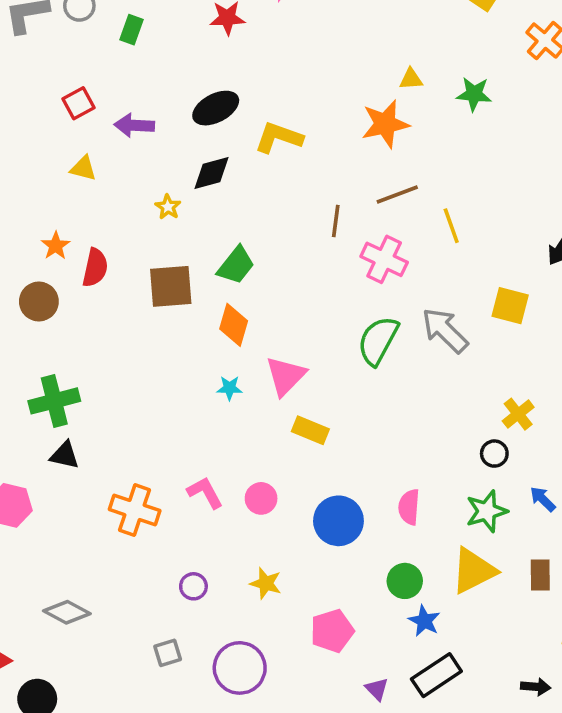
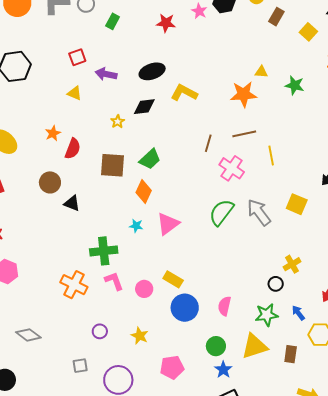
brown circle: (39, 302) -> (50, 182), moved
green cross: (54, 401) -> (104, 251), moved
yellow rectangle: (310, 430) -> (173, 279), moved
black triangle: (65, 455) -> (72, 203), moved

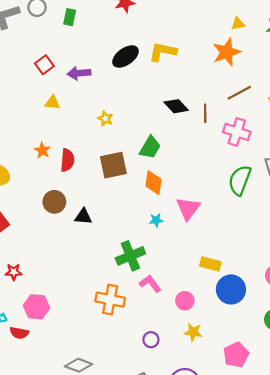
yellow L-shape: (184, 93) -> (163, 52), moved
black diamond: (144, 107) -> (176, 106), moved, turned 70
pink circle: (144, 289) -> (185, 301), moved

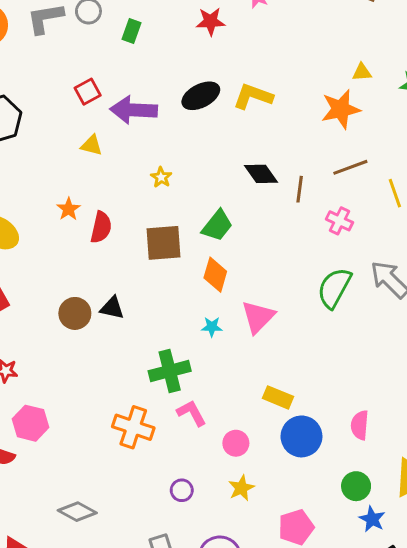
purple arrow: (79, 73) -> (134, 110), size x1.4
pink cross: (237, 132) -> (339, 221), size x0.7
brown circle: (54, 202) -> (75, 313), moved
yellow star: (193, 332) -> (241, 488), turned 30

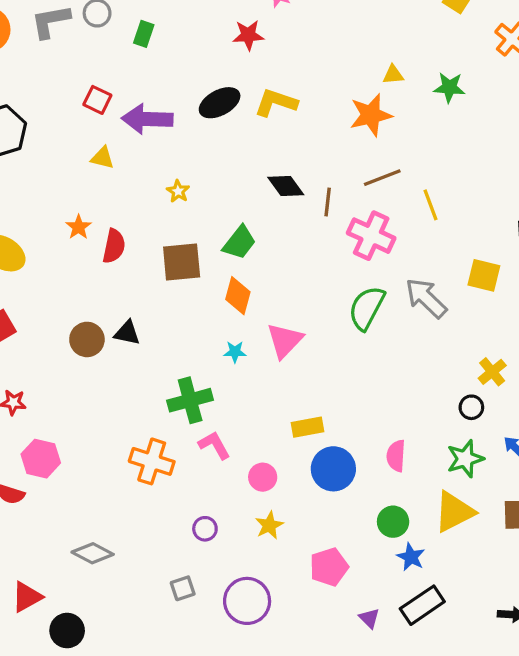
red star: (210, 21) -> (248, 35), moved
red square: (88, 92) -> (97, 100), turned -35
pink cross: (339, 221) -> (371, 236), size x1.6
yellow rectangle: (278, 397) -> (308, 427), turned -32

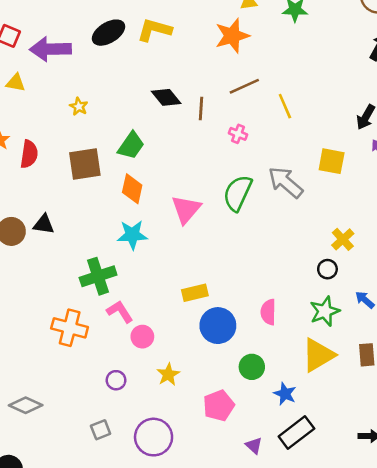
pink cross: (371, 236) -> (238, 134), size x0.5
pink triangle: (285, 340) -> (186, 209), moved
cyan star: (235, 352) -> (132, 235), size x1.6
pink circle: (263, 477) -> (142, 337), moved
green circle: (393, 522) -> (252, 367), moved

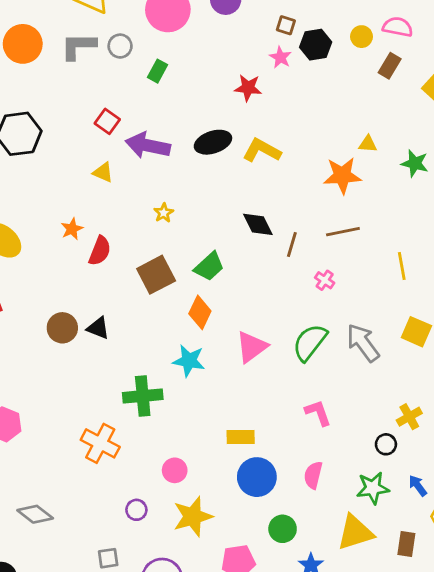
yellow line: (285, 106) -> (402, 266), moved
brown square: (85, 164) -> (156, 275), turned -32
pink L-shape: (120, 312) -> (318, 413), moved
yellow star: (168, 374) -> (193, 516), size x1.6

